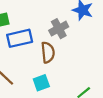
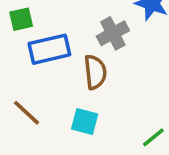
cyan square: (41, 83) -> (85, 121), turned 35

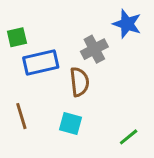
brown line: (26, 113) -> (21, 116), turned 30

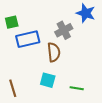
brown line: (21, 116) -> (13, 88), moved
green line: (129, 137) -> (77, 88), moved, turned 48

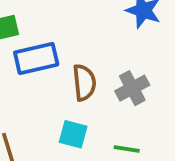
gray cross: (64, 30) -> (132, 88), moved

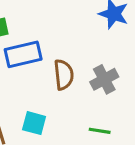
cyan square: (73, 134) -> (34, 123), moved

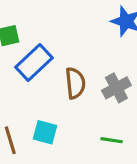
blue rectangle: (23, 54) -> (34, 62), turned -30

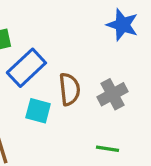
cyan square: (45, 132) -> (38, 111), moved

